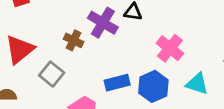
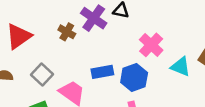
gray square: (52, 74) -> (42, 75), moved
cyan triangle: (197, 84) -> (181, 67), moved

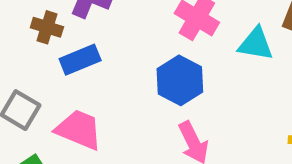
blue rectangle: (102, 72) -> (80, 60), moved

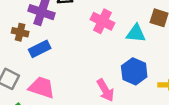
blue hexagon: (180, 80) -> (134, 71), moved

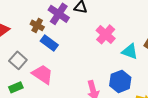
blue rectangle: (40, 49) -> (49, 43), turned 48

